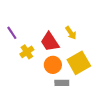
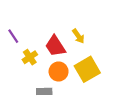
gray rectangle: (62, 83) -> (44, 91), moved

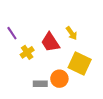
yellow square: (87, 69) -> (80, 63), turned -35
orange circle: (59, 72) -> (59, 79), moved

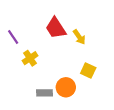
red trapezoid: (50, 42) -> (56, 28), moved
yellow square: (80, 63) -> (88, 70), size x0.6

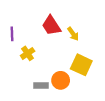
purple line: (13, 37) -> (12, 34), turned 32
yellow square: (88, 70) -> (81, 65), size x1.5

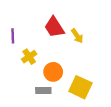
yellow square: (81, 65) -> (80, 87), moved
orange circle: (61, 80) -> (53, 72), moved

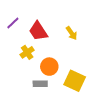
red trapezoid: (54, 27) -> (38, 31), moved
purple line: (13, 36) -> (13, 23), moved, turned 48

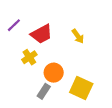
red trapezoid: (38, 31) -> (41, 34), turned -85
gray rectangle: (40, 84) -> (44, 91), turned -56

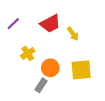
red trapezoid: (41, 34) -> (50, 24), moved
yellow square: (81, 88) -> (81, 70), moved, turned -30

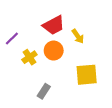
purple line: (13, 24) -> (12, 38), moved
orange circle: (50, 68) -> (54, 51), moved

